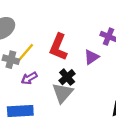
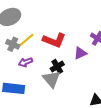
red L-shape: (58, 47) -> (54, 40), turned -100
gray triangle: (63, 93) -> (51, 79), turned -30

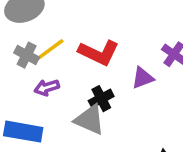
gray triangle: (51, 79) -> (90, 120), turned -30

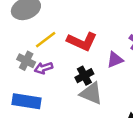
gray cross: (27, 55) -> (26, 61), moved
gray triangle: (90, 120) -> (91, 93), moved

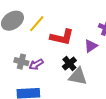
yellow line: (46, 40) -> (37, 24), moved

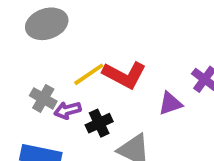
yellow line: (37, 24) -> (89, 74), moved
black cross: (69, 63) -> (99, 123), moved

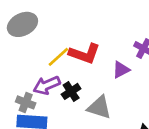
gray cross: (43, 98) -> (26, 102), moved
purple arrow: (68, 110) -> (47, 85), size x1.4

